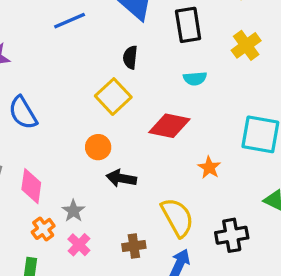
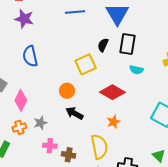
black rectangle: (188, 25) -> (127, 44), moved
orange star: (209, 168) -> (114, 122), moved
pink cross: (79, 245) -> (50, 146), moved, turned 32

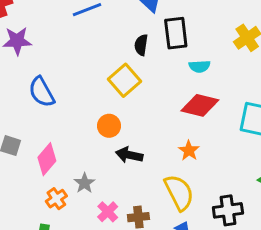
red diamond: (112, 92) -> (200, 105), moved
pink diamond: (21, 100) -> (47, 159), turned 30
pink cross: (50, 146) -> (108, 212), turned -32

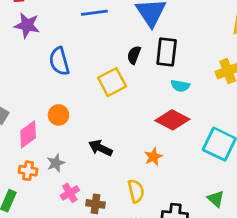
blue semicircle: (42, 92) -> (59, 61), moved
orange circle: (109, 126) -> (59, 115), moved
yellow semicircle: (179, 192) -> (136, 191), size x0.7
orange cross: (56, 199) -> (28, 171), turned 30

